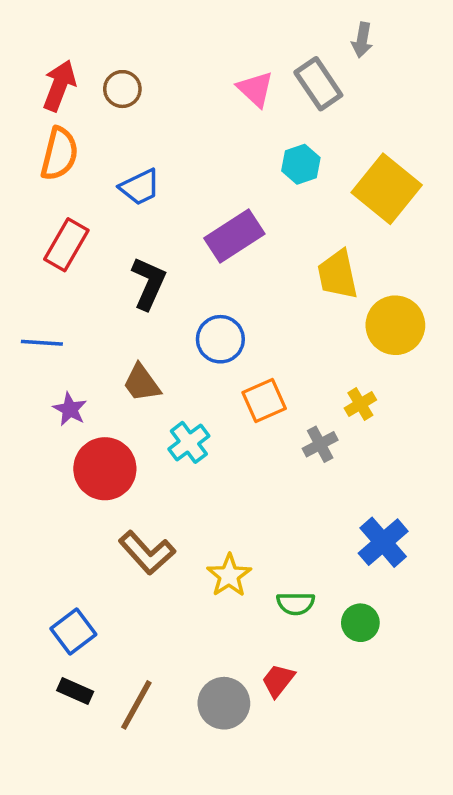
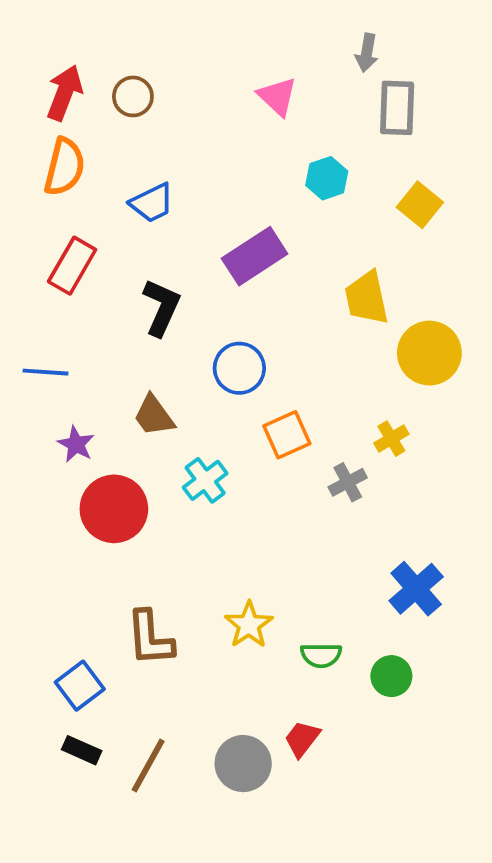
gray arrow: (362, 40) -> (367, 53), moved
gray rectangle: (318, 84) -> (397, 108), moved, turned 36
yellow square: (387, 189) -> (420, 205), size x0.6
brown L-shape: (147, 553) -> (150, 638), moved, turned 38

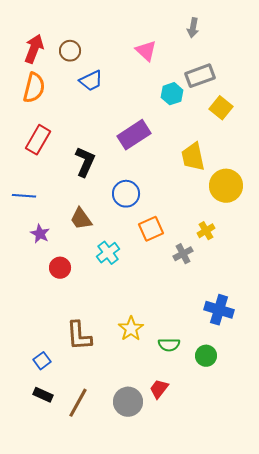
gray rectangle: (397, 108) -> (200, 76), moved, turned 68
blue trapezoid: (152, 203) -> (91, 81), moved
red circle: (114, 509) -> (60, 268), size x0.6
blue cross: (416, 589) -> (219, 310), turned -32
blue square: (80, 686) -> (42, 361), size x0.7

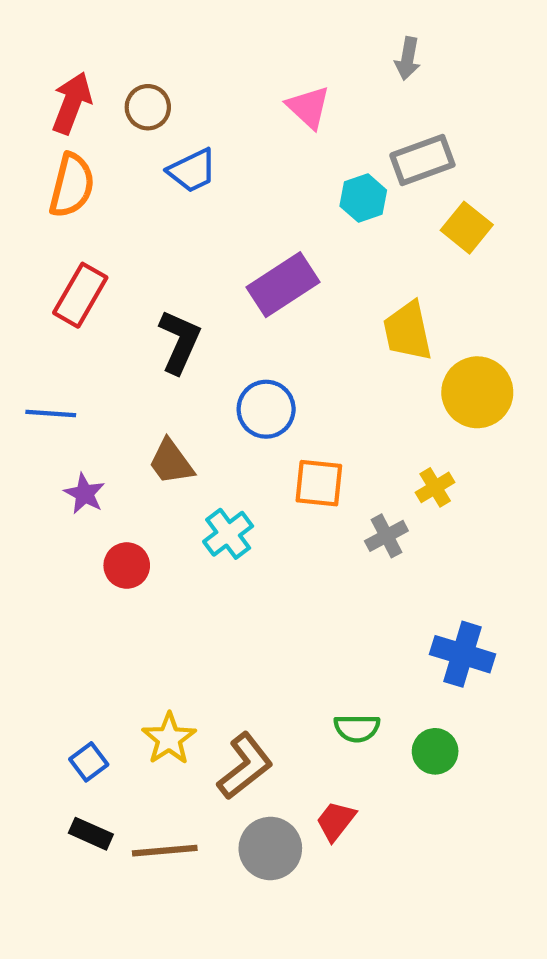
orange square: (151, 229) -> (319, 483), turned 30
yellow star: (131, 329) -> (169, 739), moved
brown L-shape: (79, 336) -> (245, 766), moved, turned -124
brown line: (78, 403) -> (165, 851), turned 56

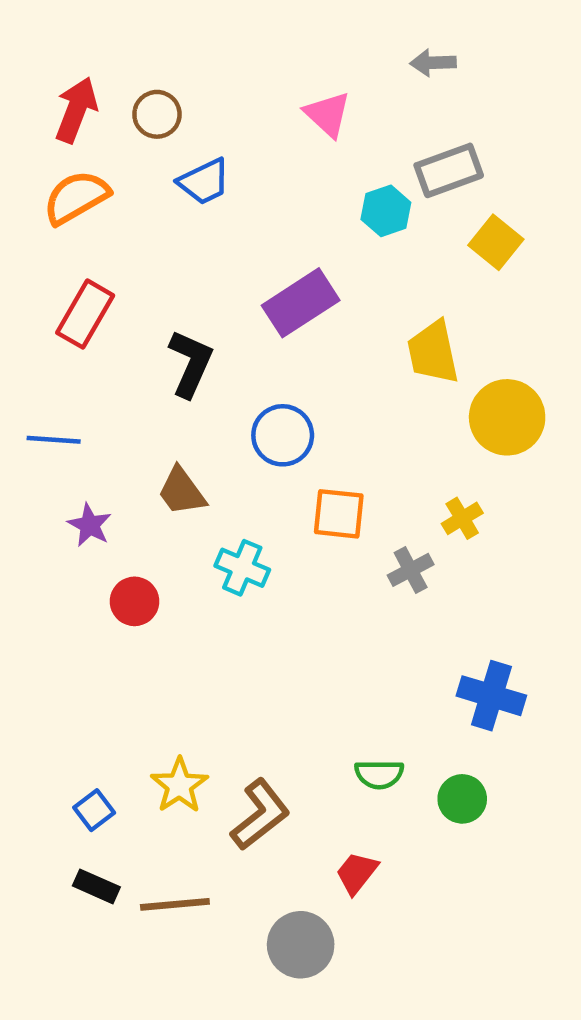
gray arrow: (408, 59) -> (433, 63), turned 78
orange semicircle: (72, 185) -> (76, 197), turned -134
cyan cross: (228, 534) -> (242, 568), turned -30
gray circle: (270, 848) -> (301, 945), moved

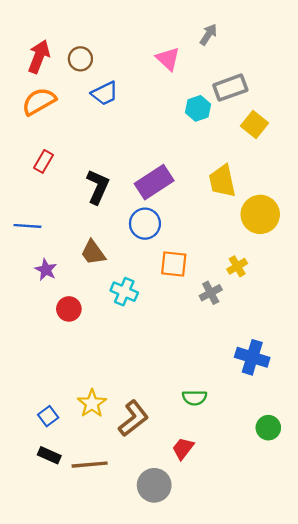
gray arrow: (433, 63) -> (208, 35), moved, turned 125
purple rectangle: (301, 303) -> (154, 182), moved
red rectangle: (85, 314) -> (44, 161), size x0.7
green circle: (462, 799) -> (268, 428), moved

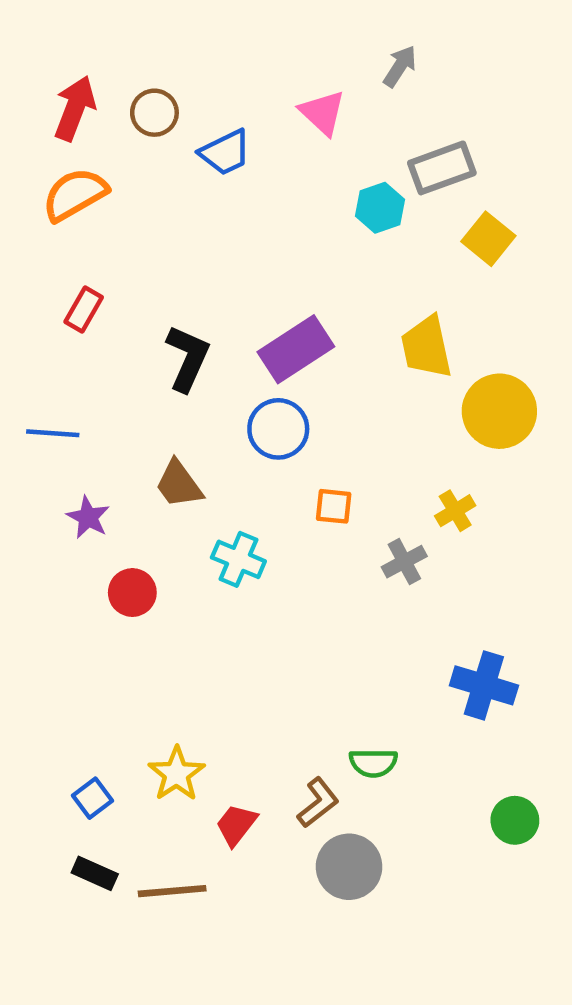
blue trapezoid: (105, 93) -> (225, 152), moved
orange square: (174, 264) -> (334, 506), size x0.7
brown L-shape: (133, 418) -> (318, 803), moved, size x0.7
red trapezoid: (183, 448) -> (236, 825), moved
gray circle: (154, 485) -> (349, 867), moved

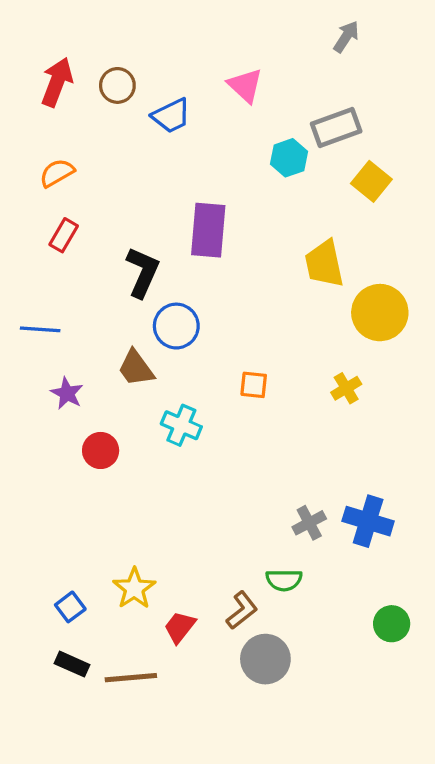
gray arrow: (400, 66) -> (346, 37), moved
orange semicircle: (75, 194) -> (57, 173), moved, size x0.7
purple rectangle: (296, 349) -> (208, 230), moved, turned -52
blue circle: (278, 429) -> (176, 326), moved
gray cross: (404, 562) -> (309, 523), moved

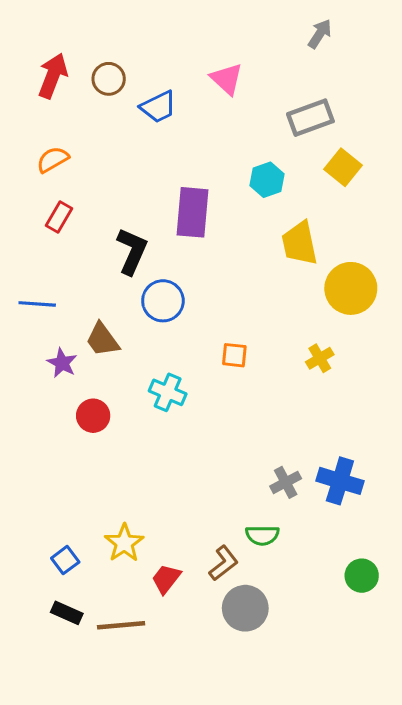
cyan hexagon: (289, 158) -> (267, 180), moved
brown trapezoid: (136, 368) -> (102, 340), moved

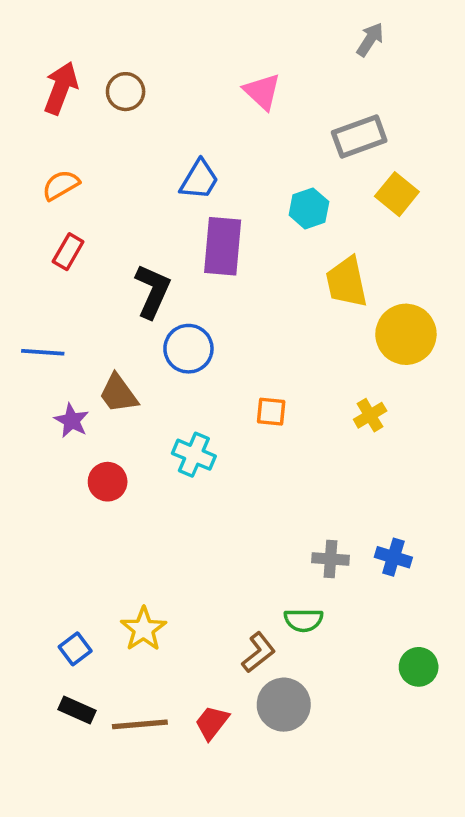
blue trapezoid: (158, 107) -> (199, 180), moved, turned -33
blue cross: (340, 481) -> (393, 557), size x0.7
gray cross: (286, 482) -> (330, 559), turned 32
red trapezoid: (166, 579) -> (212, 723), moved

